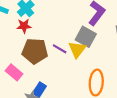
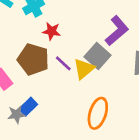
red star: (24, 26) -> (52, 31), moved

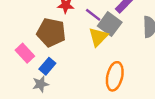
purple line: (63, 63) -> (93, 15), moved
blue rectangle: (28, 107) -> (47, 66), moved

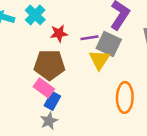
purple line: (93, 15) -> (89, 38), turned -35
pink rectangle: (25, 53) -> (44, 88), moved

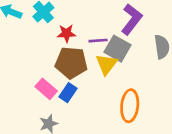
brown pentagon: (49, 65) -> (71, 63), moved
blue rectangle: (52, 101) -> (68, 93), moved

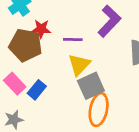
gray square: (117, 49) -> (91, 86), moved, turned 30
brown pentagon: (71, 63) -> (26, 45), moved

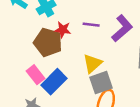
purple line: (73, 39) -> (91, 25), moved
blue rectangle: (37, 90) -> (54, 82), size x1.5

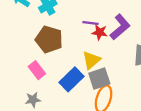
red star: (63, 30) -> (100, 32), moved
blue rectangle: (54, 82) -> (71, 79), moved

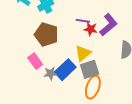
gray star: (33, 100) -> (50, 74), moved

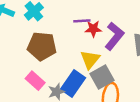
purple L-shape: (109, 25) -> (114, 36), moved

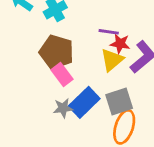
yellow triangle: (90, 59) -> (112, 60), moved
pink rectangle: (35, 81) -> (62, 75), moved

